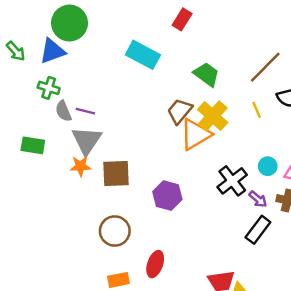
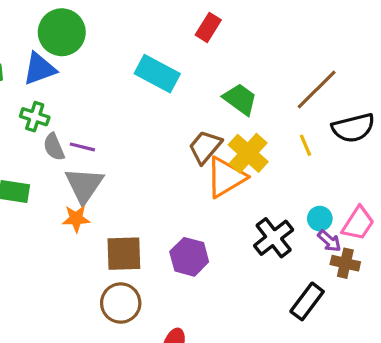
brown square: (116, 174) -> (124, 254), moved
purple arrow: (258, 199) -> (329, 241), moved

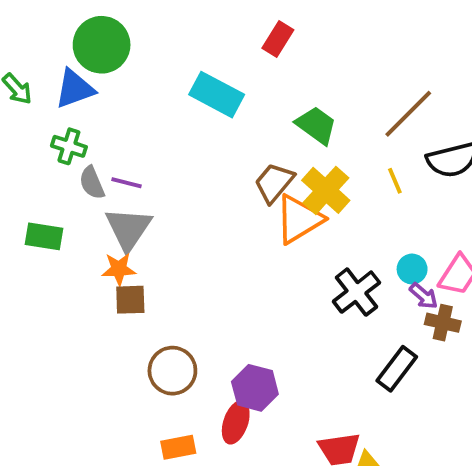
brown square: (124, 254) -> (130, 300), moved, size x0.7
purple hexagon: (189, 257) -> (255, 388), moved

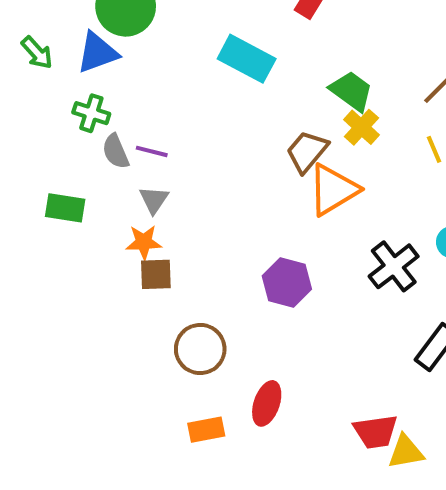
yellow cross: (326, 190) -> (361, 127), moved, size x0.7
gray triangle: (128, 229) -> (154, 200), size x0.6
purple hexagon: (255, 388) -> (287, 282), moved

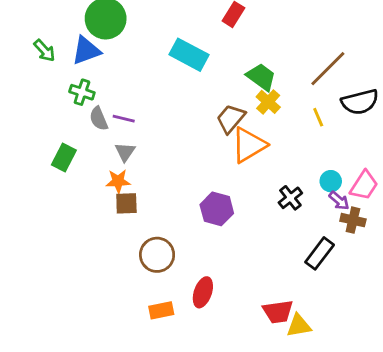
green rectangle: (65, 208) -> (64, 158), turned -72
black cross: (394, 266) -> (290, 198), size x0.7

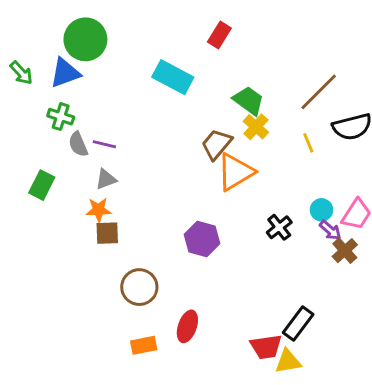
gray triangle: (125, 152) -> (106, 179), turned 35
brown cross: (353, 220) -> (345, 251), turned 35
black rectangle: (320, 253) -> (298, 323), moved

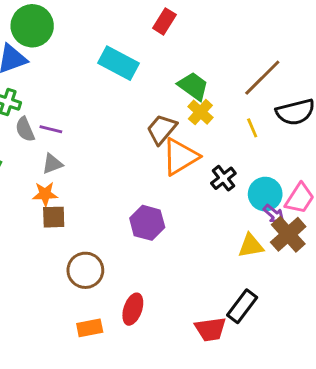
cyan circle: (321, 210) -> (265, 194), size x1.5
black cross: (279, 227) -> (223, 178), moved
brown cross: (345, 251) -> (288, 234), size x1.4
yellow triangle: (288, 361) -> (251, 246), moved

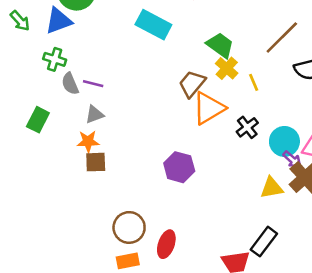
yellow line: (252, 128) -> (254, 82), moved
brown circle: (85, 270) -> (129, 227), moved

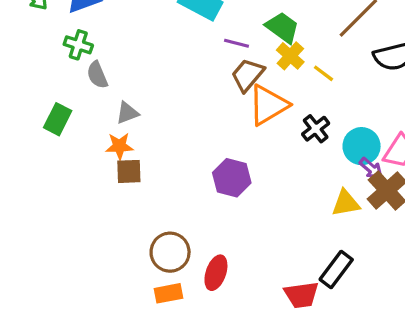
yellow line: (254, 82) -> (324, 73), turned -30
purple line: (93, 84) -> (237, 43), moved

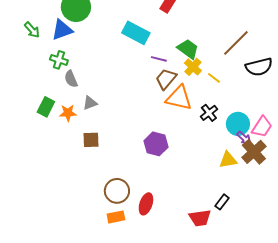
orange triangle: (268, 105) -> (179, 98), turned 44
orange star: (119, 146) -> (68, 113), moved
black rectangle: (336, 270) -> (222, 202), size x0.7

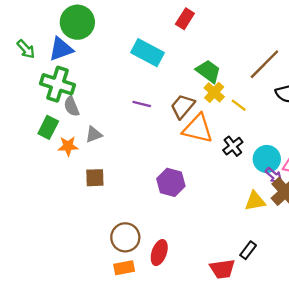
purple line: (159, 59) -> (142, 104), moved
green cross: (59, 60) -> (57, 84), size x1.6
green rectangle: (46, 107) -> (48, 127), moved

